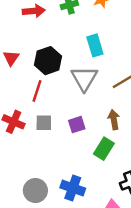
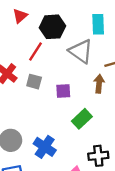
gray triangle: (84, 78) -> (81, 51), turned -40
brown arrow: (114, 120) -> (99, 84), moved

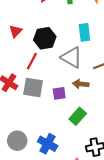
gray square: (34, 82) -> (33, 87), size x1.5
brown arrow: (99, 84) -> (81, 84), moved, turned -84

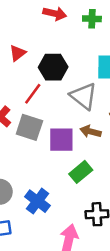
purple square: (59, 93) -> (61, 140), size x1.5

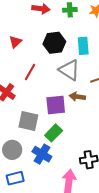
black hexagon: (53, 67) -> (54, 43), moved
gray square: (29, 127) -> (28, 121), moved
green rectangle: (81, 172) -> (54, 133), moved

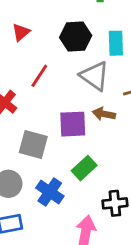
green rectangle: (54, 133) -> (84, 168), moved

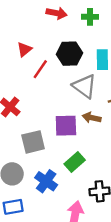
red line: (39, 76) -> (40, 69), moved
gray square: (33, 144) -> (33, 142), turned -30

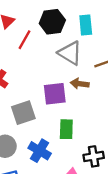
green rectangle: (75, 162) -> (66, 129), turned -42

